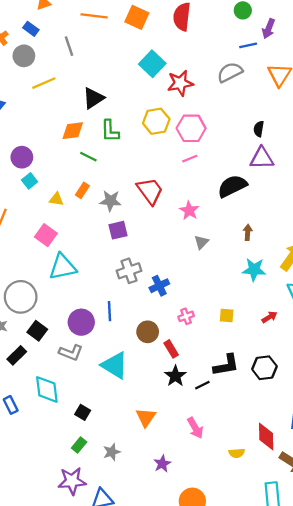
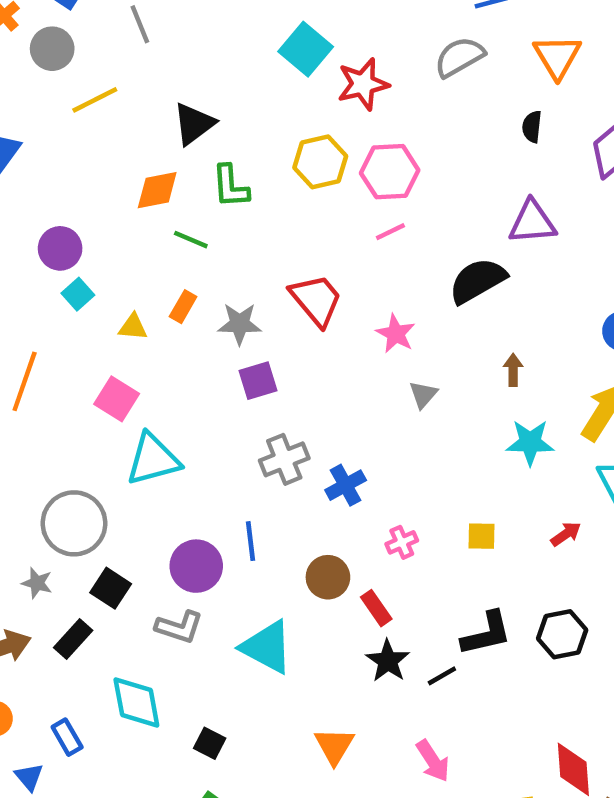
black semicircle: (259, 129) -> (532, 127), moved

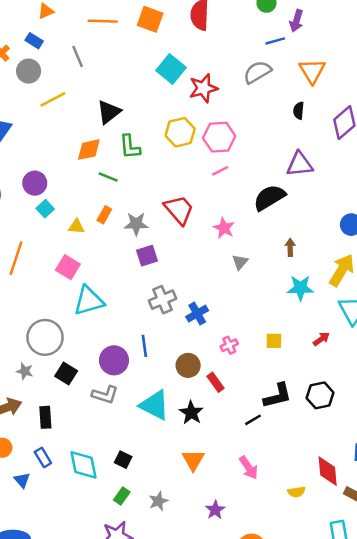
black rectangle: (73, 639) -> (45, 417), moved, turned -45
black star: (388, 661) -> (191, 413), moved
cyan diamond: (136, 703) -> (83, 465), moved

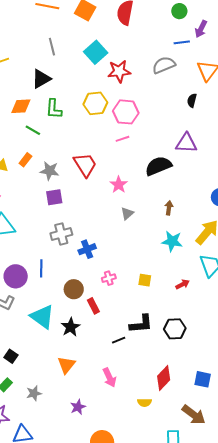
gray line: (78, 57) -> (52, 47), moved
red diamond: (328, 471) -> (164, 378), moved, turned 40

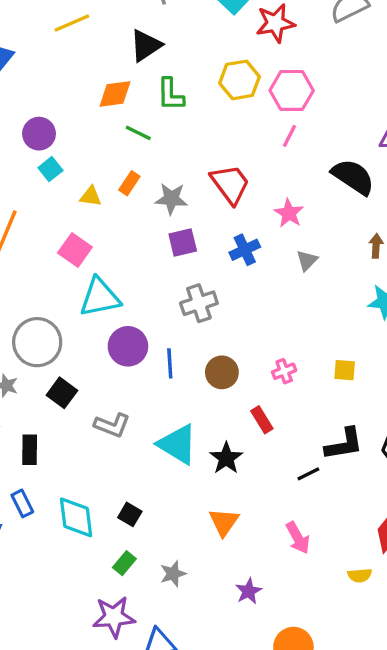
pink line: (122, 139) -> (290, 136), turned -40
black semicircle: (158, 166) -> (353, 177), turned 60
blue cross: (87, 249) -> (245, 250), moved
purple circle: (16, 276) -> (128, 346), moved
brown circle: (74, 289) -> (222, 372), moved

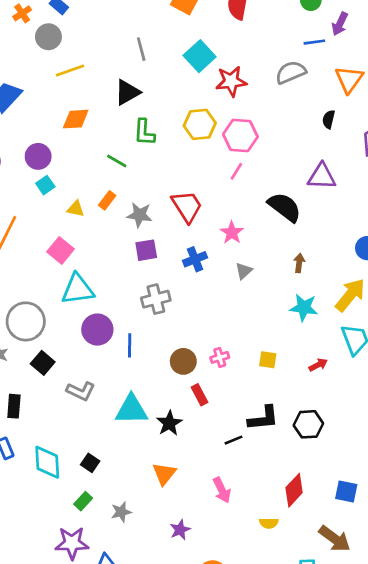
orange diamond: (115, 94) -> (76, 119), moved
brown circle: (222, 372) -> (183, 361), moved
cyan triangle: (178, 444) -> (131, 410), turned -36

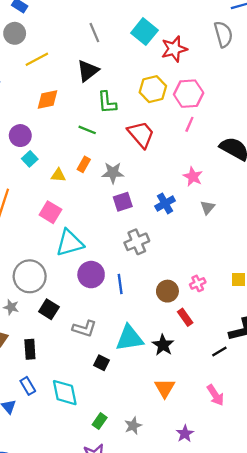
gray semicircle: (291, 72) -> (223, 34), turned 105
red trapezoid: (187, 206) -> (141, 134), moved
black square: (90, 463) -> (102, 363), moved

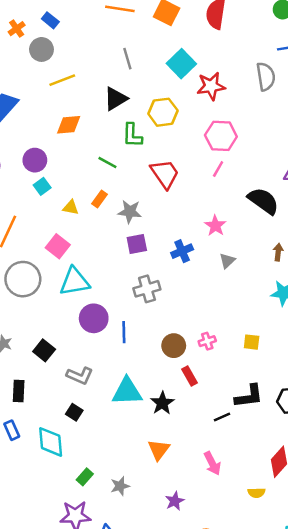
yellow hexagon: (153, 89) -> (163, 112), moved
gray circle: (30, 276) -> (23, 279), moved
black square: (102, 363) -> (74, 412), moved

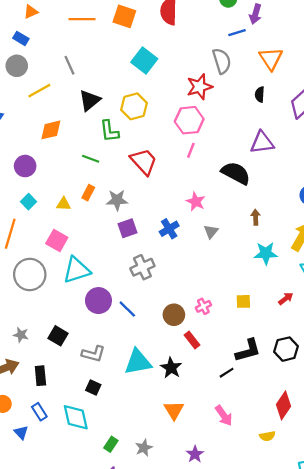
gray line: (127, 59) -> (69, 65), moved
red star: (211, 86) -> (199, 87), moved
cyan square: (42, 186) -> (28, 202), moved
blue line: (124, 332) -> (127, 309), turned -36

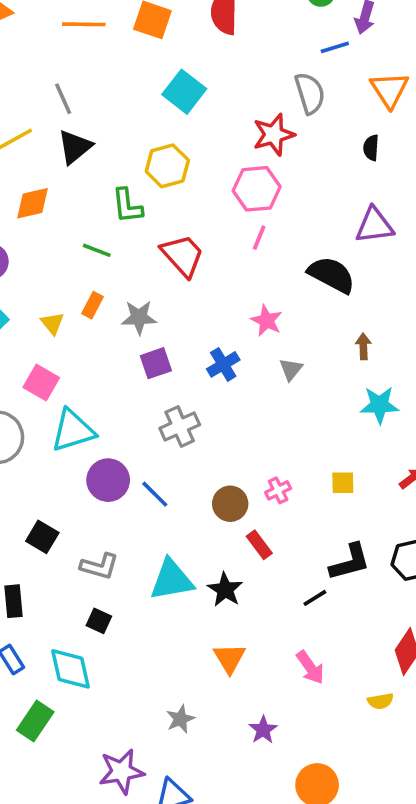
black triangle: (90, 100) -> (75, 147), moved
yellow triangle: (63, 204) -> (52, 323), turned 48
green rectangle: (111, 444) -> (35, 721), moved, size x1.5

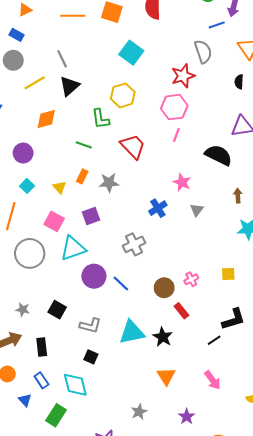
purple square: (156, 363) -> (91, 216), moved

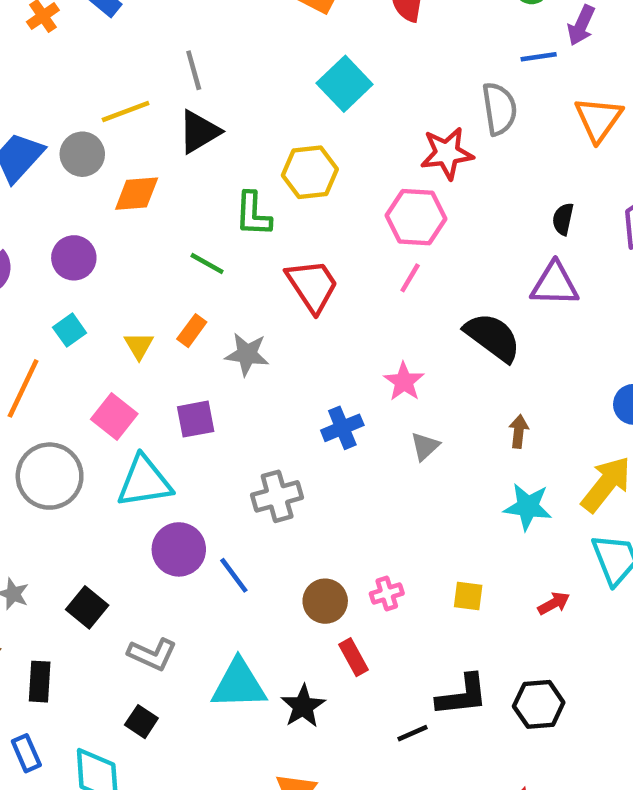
gray circle: (13, 60) -> (82, 154), moved
black semicircle: (239, 82) -> (563, 219), moved

